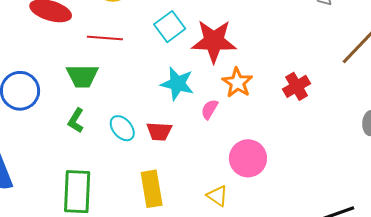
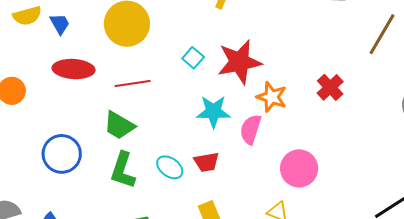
cyan square: (170, 27) -> (193, 58), size x0.7
green trapezoid: (82, 76) -> (119, 125), turned 44
pink semicircle: (210, 109) -> (251, 129), size x1.4
green L-shape: (76, 120) -> (123, 170), size x1.5

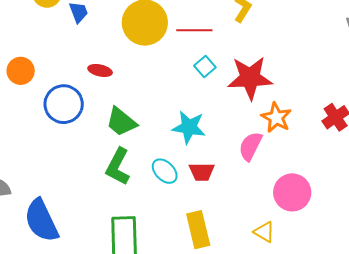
red ellipse: (74, 69) -> (100, 70), moved, size x0.6
red line: (133, 83) -> (194, 30), moved
cyan star: (213, 112) -> (189, 127), moved
blue circle: (62, 154) -> (64, 104), moved

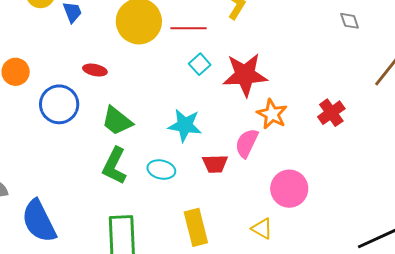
cyan ellipse: (165, 171) -> (161, 170), turned -32
red trapezoid: (202, 172) -> (215, 164), moved

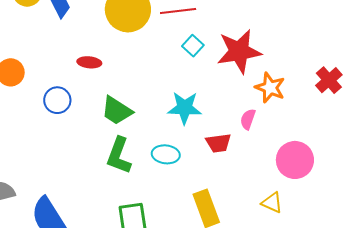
blue circle: (59, 104) -> (57, 100), size x0.7
pink semicircle: (247, 143) -> (248, 119), size x0.7

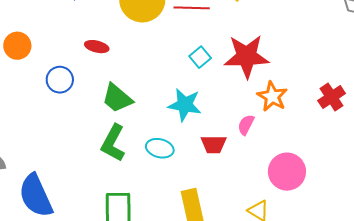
cyan square: (193, 46) -> (200, 57), moved

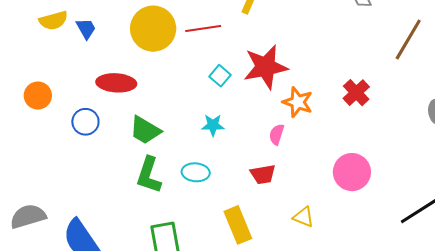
red ellipse: (97, 47) -> (116, 83), size x1.6
cyan star: (185, 105) -> (213, 125), size x0.7
red trapezoid: (214, 144) -> (263, 174), moved
pink circle: (287, 172) -> (352, 172), moved

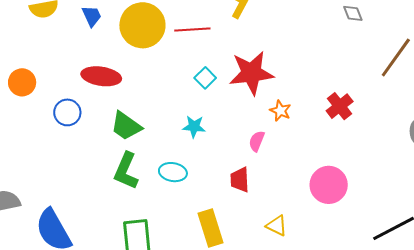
blue trapezoid: (86, 29) -> (92, 16), moved
orange star: (298, 102) -> (280, 111), size x0.7
red trapezoid: (263, 174) -> (240, 180), turned 92

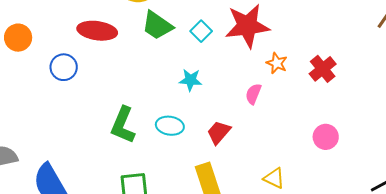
red cross: (340, 106) -> (323, 69), moved
green trapezoid: (126, 126) -> (157, 26), moved
red trapezoid: (240, 180) -> (219, 132), moved, turned 44
pink circle: (329, 185) -> (326, 137), size x0.7

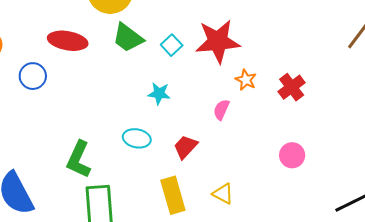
green L-shape: (123, 125) -> (79, 159), moved
yellow triangle: (274, 178) -> (223, 194), moved

